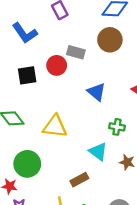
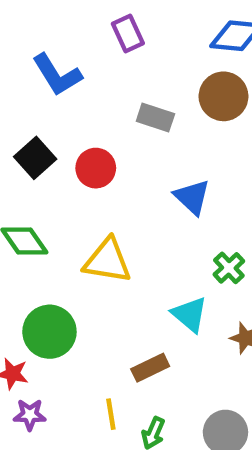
red circle: (57, 65) -> (96, 168), moved
black square: (27, 75) -> (35, 158), moved, turned -36
green cross: (117, 127) -> (229, 268), turned 35

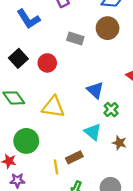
blue triangle: (192, 197) -> (95, 90), moved
yellow line: (111, 414) -> (56, 167), moved

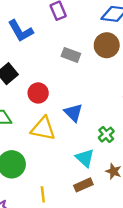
red circle: (47, 63) -> (38, 93), moved
blue triangle: (95, 90) -> (73, 113), moved
brown rectangle: (74, 157) -> (83, 185), moved

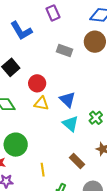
yellow triangle: (43, 129) -> (41, 104), moved, size x0.7
cyan triangle: (85, 158) -> (71, 124), moved
brown rectangle: (83, 185) -> (77, 161), turned 70

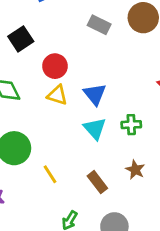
green cross: (96, 118) -> (131, 125), turned 32
yellow line: (43, 170) -> (50, 174), moved, turned -32

